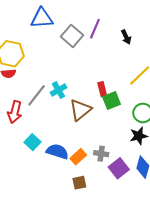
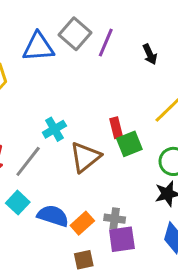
blue triangle: (42, 18) -> (38, 47), moved
gray square: (72, 36) -> (75, 34), moved
gray line: (37, 95) -> (28, 161), moved
purple square: (119, 168) -> (122, 239), moved, turned 30

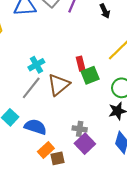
gray line: (28, 161) -> (31, 88), moved
orange rectangle: (82, 223) -> (46, 150), moved
purple square: (122, 239) -> (85, 144), turned -36

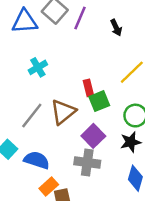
cyan cross: (36, 65) -> (38, 67), moved
gray cross: (80, 129) -> (87, 162), size x1.5
purple square: (85, 144) -> (93, 136), moved

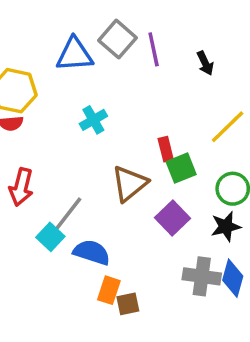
purple line: (80, 18) -> (154, 49), turned -35
gray line: (32, 116) -> (68, 214), moved
gray cross: (87, 162) -> (202, 276), moved
orange rectangle: (49, 187) -> (109, 290), turned -30

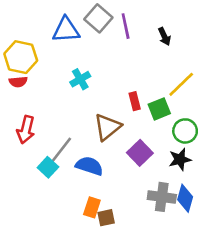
green square: (181, 168) -> (159, 109), moved
blue semicircle: (92, 252) -> (89, 166), moved

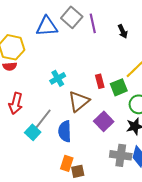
cyan cross: (80, 79) -> (58, 78), moved
blue semicircle: (89, 166) -> (65, 131), turned -110

